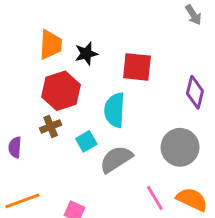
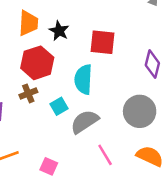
black star: (86, 54) -> (59, 31), turned -30
pink line: (155, 198) -> (105, 155), moved

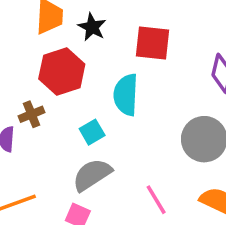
brown cross: (28, 93) -> (32, 114), moved
gray semicircle: (85, 122) -> (92, 175), moved

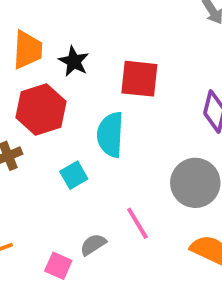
gray semicircle: (92, 175) -> (93, 245), moved, size x0.6
pink line: (156, 200) -> (137, 223), moved

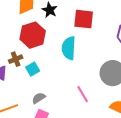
cyan square: (74, 175) -> (33, 69), moved
gray semicircle: (93, 245) -> (39, 98), moved

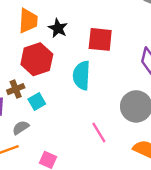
gray semicircle: (39, 98) -> (21, 128), moved

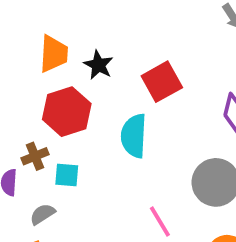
red square: (100, 39) -> (162, 82), turned -35
cyan square: (37, 101) -> (67, 175), turned 35

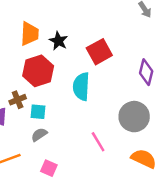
gray semicircle: (42, 214) -> (39, 135), moved

